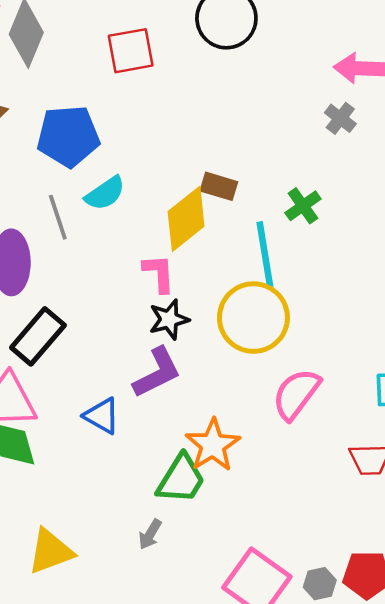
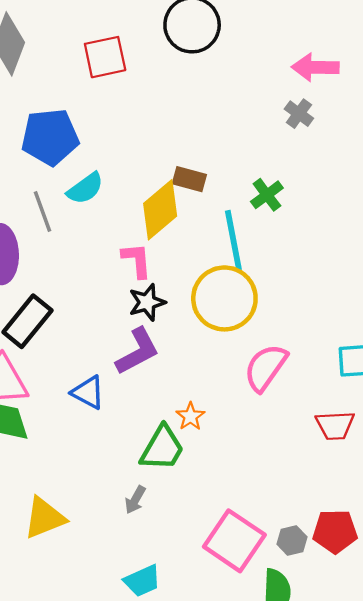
orange star: (213, 445) -> (190, 416), size x0.6

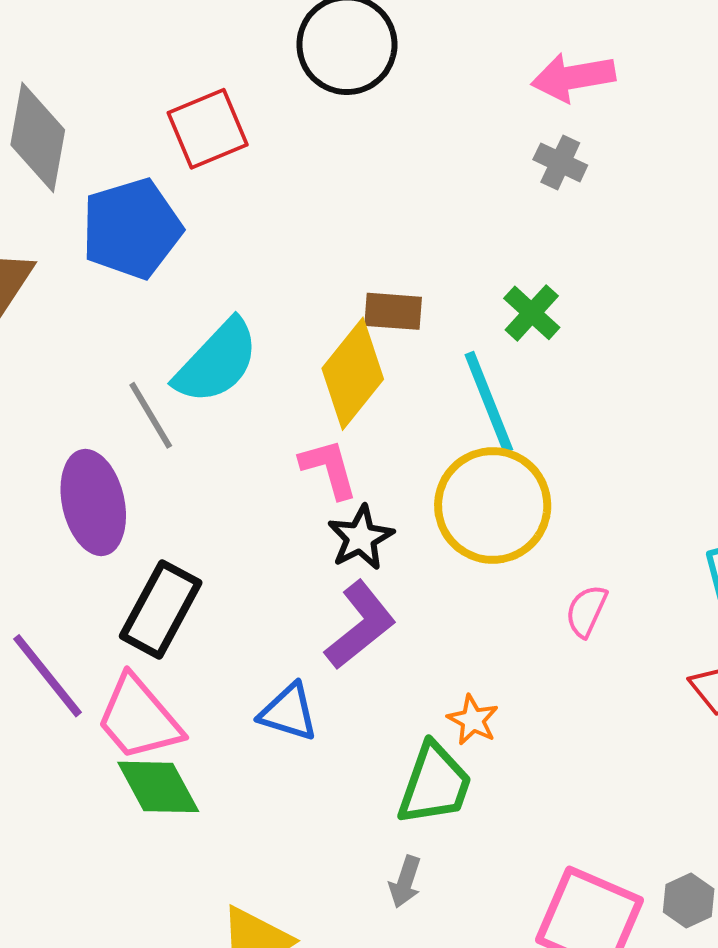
blue pentagon: (50, 137) -> (132, 229), moved
cyan semicircle: (85, 188) -> (217, 362), size x1.4
pink semicircle: (266, 367) -> (586, 611), size x0.6

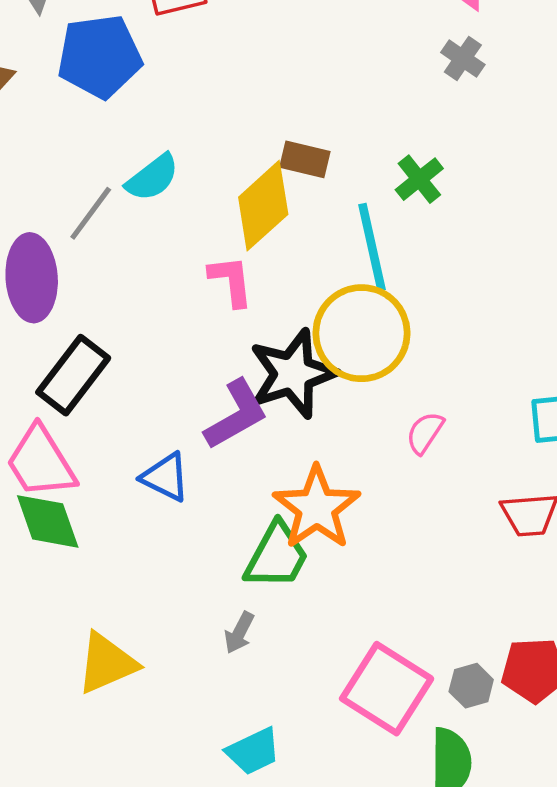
cyan semicircle: (217, 362) -> (152, 178), size x0.7
gray line: (151, 415) -> (91, 213), turned 58
black star: (361, 538) -> (293, 374), moved, size x1.6
orange star: (473, 720) -> (317, 508), size x2.0

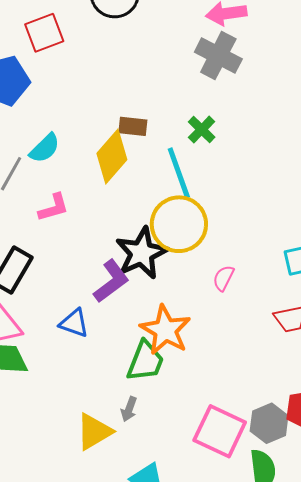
gray cross: (463, 58) -> (218, 55), size x1.8
pink L-shape: (231, 281) -> (54, 208), moved, turned 88
yellow triangle: (107, 663) -> (94, 432), moved
gray hexagon: (471, 686) -> (269, 423), size x1.5

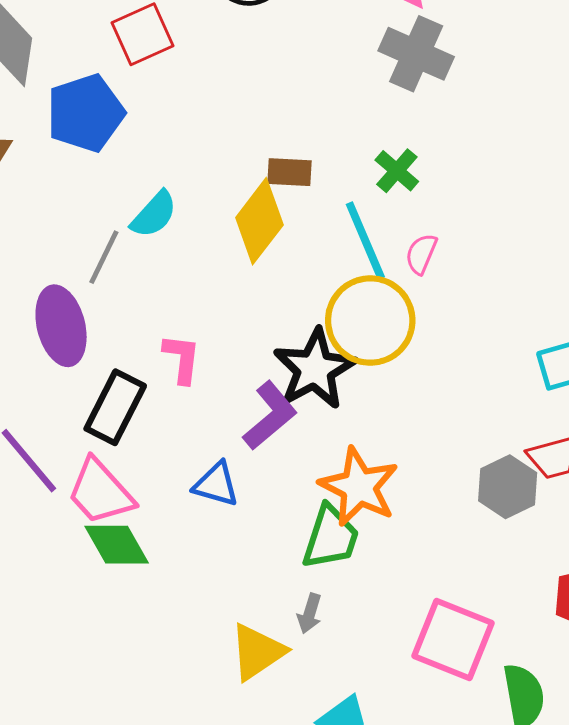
pink L-shape: (54, 208) -> (182, 359), moved, turned -64
pink semicircle: (223, 278) -> (421, 254), moved
gray hexagon: (269, 423) -> (508, 487), moved

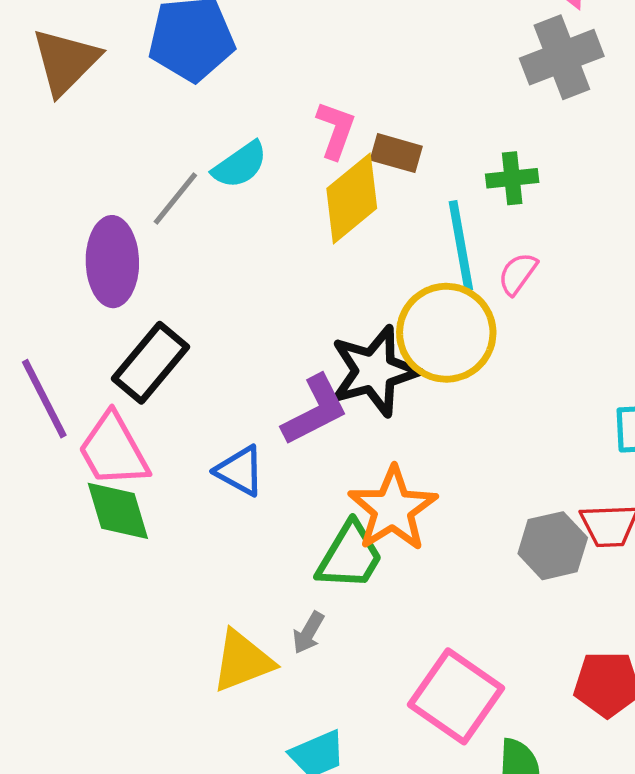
gray cross: (416, 54) -> (562, 57), turned 32
green cross: (397, 171) -> (512, 178), turned 30
pink L-shape: (182, 359) -> (336, 130), moved

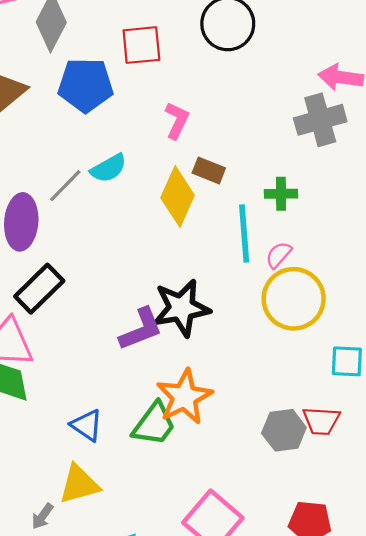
pink L-shape: (336, 130) -> (177, 120), moved
yellow diamond: (352, 198) -> (178, 197), turned -32
yellow circle: (446, 333) -> (294, 299), moved
blue triangle: (240, 471) -> (87, 425), moved
gray arrow: (308, 633) -> (42, 516), moved

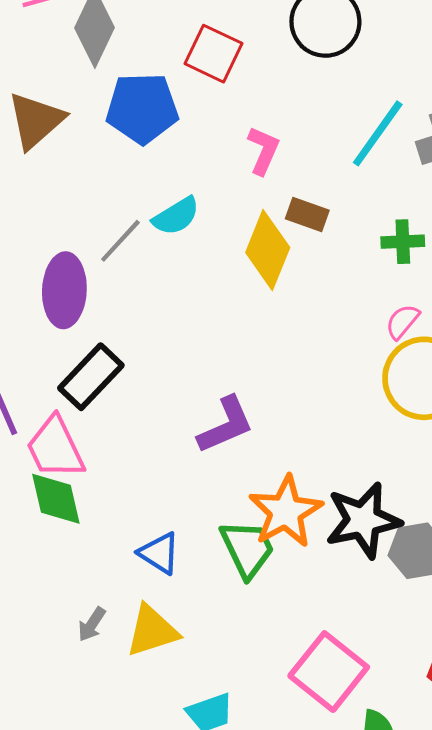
red square: (141, 45) -> (213, 54), turned 33
cyan line: (244, 233) -> (378, 133), moved, turned 42
black star: (181, 308) -> (363, 520), moved
green trapezoid: (154, 424) -> (247, 549), turned -60
gray arrow: (42, 516) -> (92, 624), moved

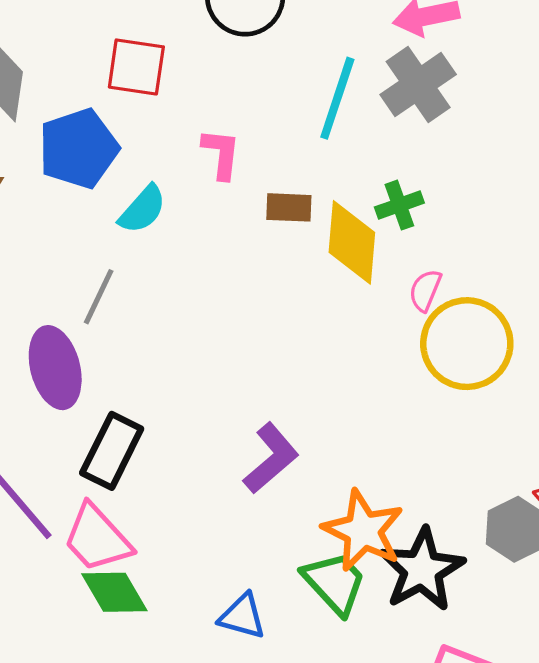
cyan semicircle: (176, 216) -> (143, 209), moved
yellow diamond: (268, 250) -> (352, 242), moved
black star: (363, 520) -> (422, 570), moved

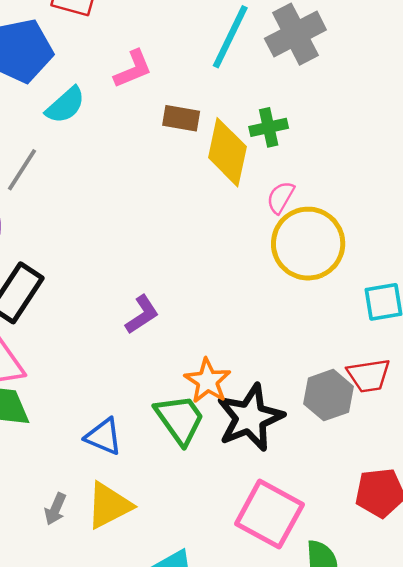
pink L-shape: (221, 154) -> (133, 69), turned 54
purple L-shape: (271, 458) -> (142, 315), size x0.7
orange star: (363, 531) -> (208, 381), size x0.7

